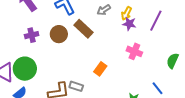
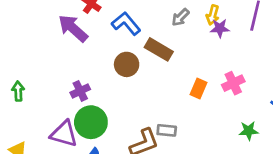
purple cross: (32, 35) -> (80, 91), moved
pink cross: (134, 51) -> (233, 83), moved, turned -35
orange rectangle: (100, 69) -> (199, 89), moved

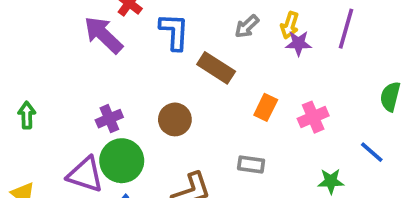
blue L-shape: (126, 24) -> (174, 32), turned 40
brown circle: (127, 64) -> (175, 119), moved
orange rectangle: (199, 89) -> (266, 107), moved
gray rectangle: (167, 130) -> (251, 165), moved

